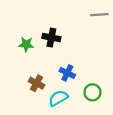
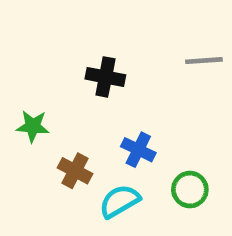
gray line: (99, 15) -> (204, 61), moved
green star: (26, 44) -> (33, 126), moved

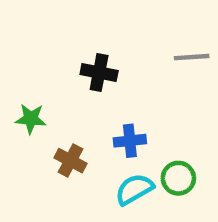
blue cross: (138, 150) -> (130, 141), turned -32
cyan semicircle: (120, 201) -> (134, 189), moved

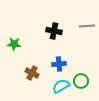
black cross: (99, 72) -> (54, 31), moved
green star: (31, 119) -> (14, 44), moved

